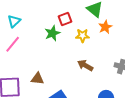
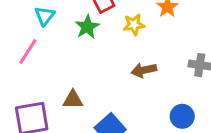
cyan triangle: (14, 21) -> (45, 16), moved
brown arrow: (85, 65) -> (144, 70), turned -35

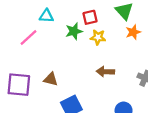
cyan triangle: (45, 16) -> (46, 16), turned 40
yellow star: (134, 25) -> (98, 37), moved

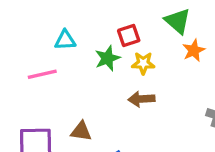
pink line: (28, 37) -> (42, 74), turned 36
brown arrow: (105, 72) -> (141, 99), moved

